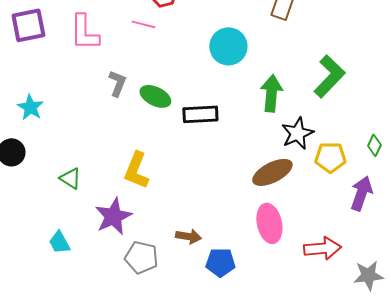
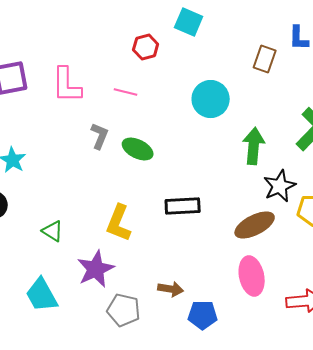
pink line: (143, 24) -> (126, 92), moved
black rectangle: (200, 114) -> (183, 206), moved
cyan trapezoid: (59, 242) -> (42, 295), size x1.5

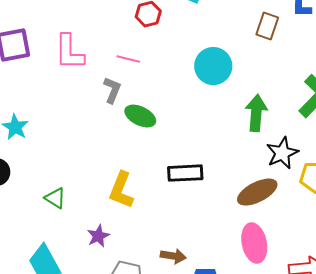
gray L-shape: (100, 136) -> (112, 90), moved
purple star: (96, 269) -> (98, 236), size x0.6

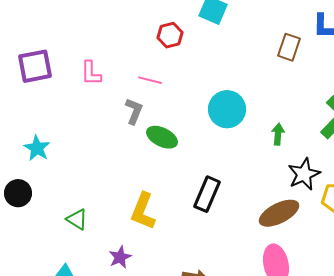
pink L-shape: (69, 52) -> (91, 73), size x0.7
cyan circle: (213, 66) -> (227, 109), moved
green arrow: (256, 113) -> (278, 134), size x0.6
black rectangle: (185, 173) -> (207, 194), turned -64

